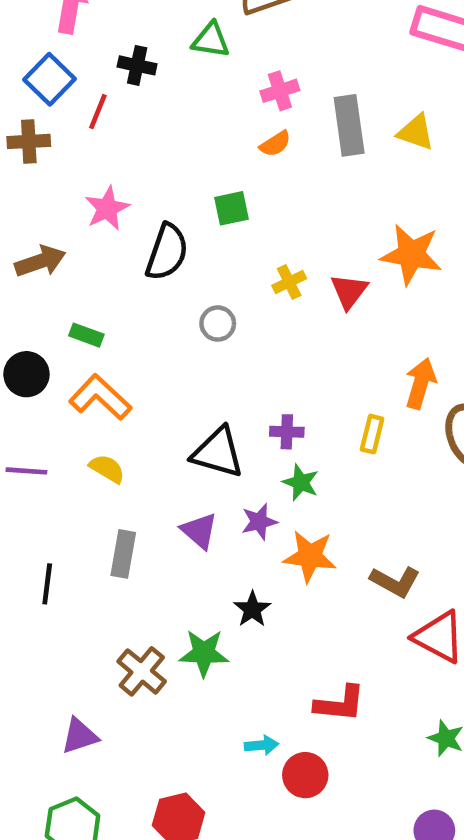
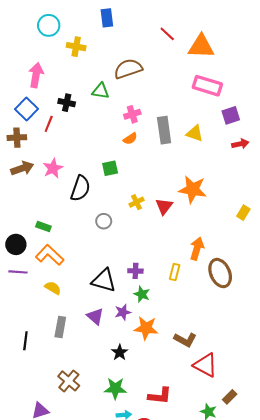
brown arrow: (40, 261) -> (22, 168), moved
purple line: (26, 471) -> (18, 272), moved
green star: (204, 653) -> (115, 388), moved

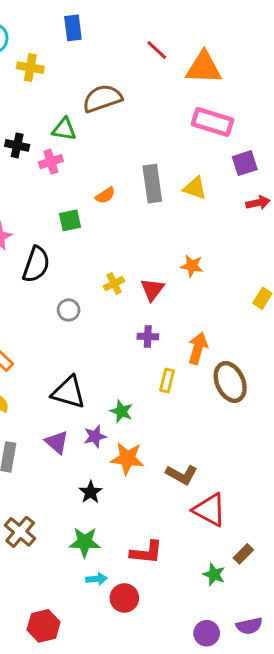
pink cross: (132, 114) -> (51, 162), moved
green square: (110, 168) -> (70, 220), moved
orange star: (193, 189) -> (192, 266), size x0.6
purple cross: (135, 271) -> (148, 336), moved

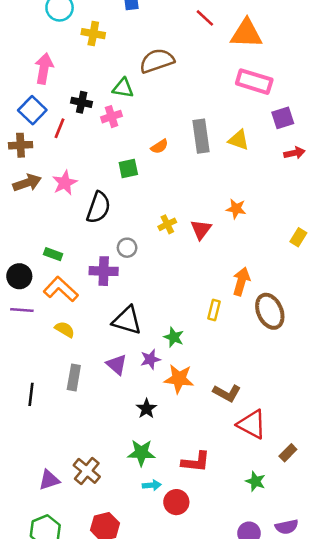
purple cross: (148, 336) -> (104, 271), moved, size x1.5
brown cross: (20, 532) -> (87, 471), moved
brown rectangle: (243, 554) -> (288, 453), moved

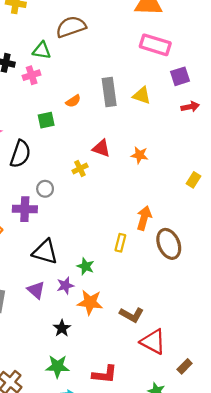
red triangle: (201, 230) -> (101, 148), moved, turned -48

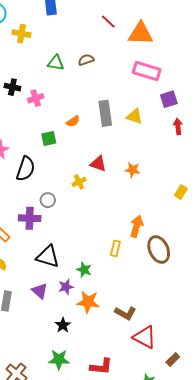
brown semicircle: (71, 27) -> (86, 60), moved, size x0.6
green triangle: (42, 50) -> (56, 63), moved
red arrow: (190, 107) -> (178, 126), turned -84

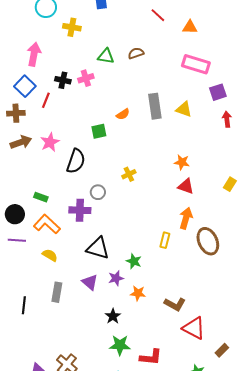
orange triangle: (141, 34) -> (190, 27), size x0.6
pink cross: (36, 98) -> (86, 78), moved
red triangle: (98, 164) -> (186, 186), moved
orange star: (88, 302) -> (138, 293), size x0.7
green star: (59, 359) -> (120, 345), moved

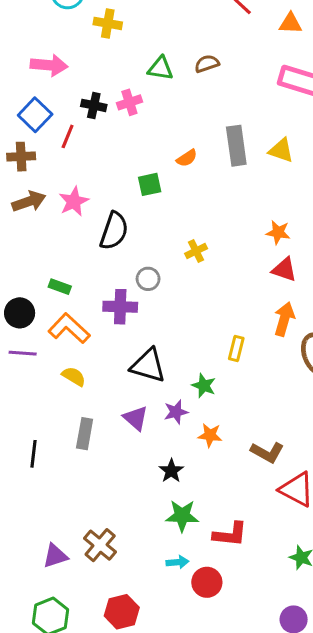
pink arrow: (34, 54) -> (49, 65), turned 85
yellow rectangle: (165, 240) -> (236, 349), moved

